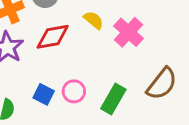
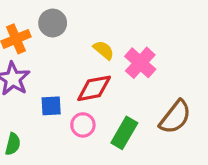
red diamond: (53, 37) -> (94, 88), moved
blue square: (44, 94) -> (51, 106), moved, turned -30

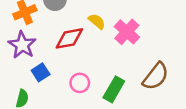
red diamond: (94, 88) -> (69, 38), moved
blue square: (51, 106) -> (41, 72), moved, turned -30

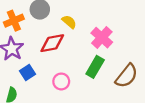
yellow semicircle: (97, 21) -> (69, 22), moved
green rectangle: (114, 89) -> (95, 67), moved

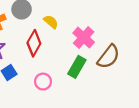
red diamond: (52, 43) -> (34, 43), turned -50
brown semicircle: (127, 76) -> (108, 57), moved

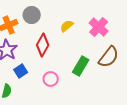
yellow semicircle: (51, 22) -> (67, 26), moved, turned -80
pink cross: (84, 38) -> (99, 27), moved

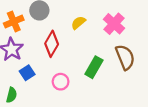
brown semicircle: (109, 57) -> (125, 57), turned -60

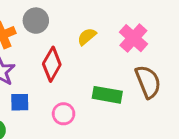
green rectangle: (94, 67) -> (107, 95), turned 70
blue square: (27, 73) -> (20, 102), turned 32

